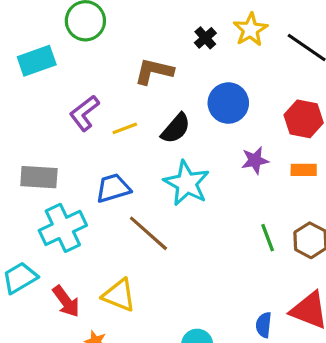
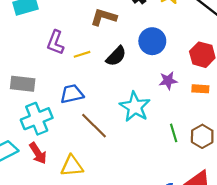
purple L-shape: (84, 113) -> (55, 43), turned -35
cyan star: (187, 183) -> (135, 107), moved
yellow triangle: (119, 295) -> (72, 166), turned -30
red arrow: (66, 301) -> (38, 153), moved

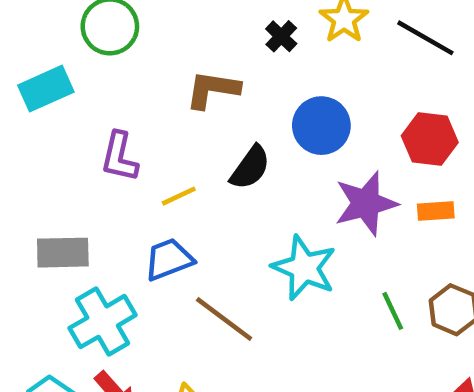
yellow line: (82, 54) -> (179, 196), moved
purple star: (168, 81) -> (366, 203), size x1.6

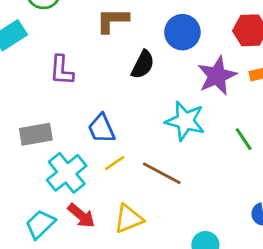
yellow line: (179, 196) -> (115, 163), moved
blue trapezoid: (169, 259) -> (101, 128), turned -84
brown line: (224, 319) -> (162, 173), moved

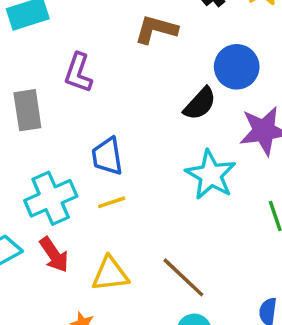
black semicircle: (143, 65) -> (200, 104), moved
gray rectangle: (36, 134) -> (27, 110), moved, turned 76
brown line: (162, 173) -> (183, 277), moved

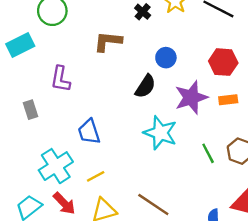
blue circle: (237, 67) -> (166, 58), size x0.7
gray rectangle: (27, 110) -> (31, 110), size x0.7
yellow line: (112, 202) -> (96, 176), moved

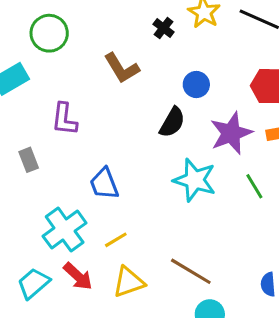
brown L-shape: (108, 41) -> (122, 68), turned -124
green line: (208, 153) -> (254, 186), moved

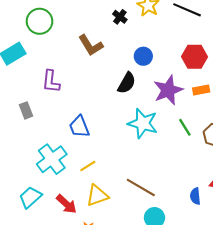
red arrow: (78, 276) -> (66, 204), moved

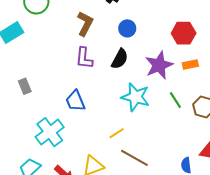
brown L-shape: (91, 45) -> (85, 24), turned -120
blue circle: (143, 56) -> (127, 28), moved
purple L-shape: (51, 82) -> (84, 58), moved
yellow line: (88, 166) -> (117, 133), moved

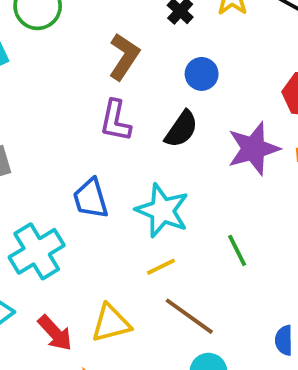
cyan star: (135, 97) -> (162, 210), moved
green line: (175, 100) -> (237, 250), moved

